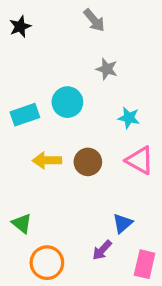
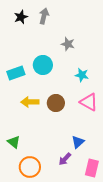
gray arrow: (94, 20) -> (44, 16), moved, turned -126
black star: (20, 26) -> (21, 17), moved

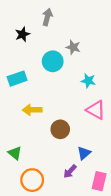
black star: (21, 17) -> (22, 34), moved
cyan circle: (43, 65) -> (53, 61), moved
brown circle: (56, 103) -> (60, 129), moved

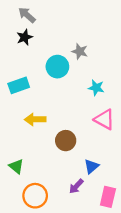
gray arrow: (47, 17) -> (27, 15), moved, turned -63

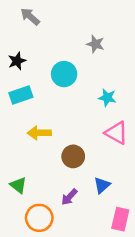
black star: (25, 37) -> (17, 61), moved
gray star: (80, 51) -> (95, 44), moved
purple arrow: (76, 186) -> (69, 197), moved

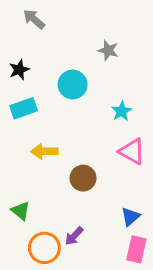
cyan star: (107, 98) -> (122, 111), turned 30
blue triangle: (102, 185) -> (131, 217), moved
purple arrow: (69, 197) -> (74, 236), moved

